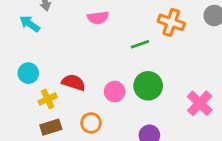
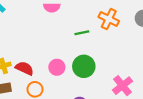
red semicircle: (73, 82) -> (25, 68), moved

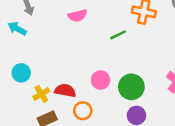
green circle: (84, 66) -> (131, 87), moved

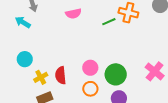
green line: (118, 35) -> (109, 22), moved
red semicircle: (65, 91) -> (61, 75), turned -108
orange circle: (83, 111) -> (90, 89), moved

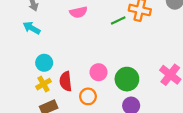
cyan arrow: (23, 22) -> (32, 28), moved
cyan circle: (25, 59) -> (44, 63), moved
orange circle: (90, 89) -> (88, 96), moved

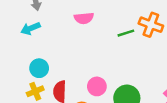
cyan arrow: (32, 28) -> (30, 28), turned -60

